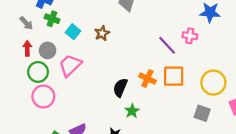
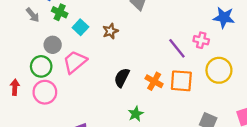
red arrow: (27, 48) -> (15, 87), moved
yellow circle: (213, 83) -> (219, 70), moved
black semicircle: (120, 88) -> (122, 78), moved

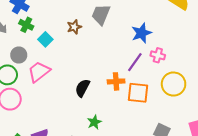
blue star: (224, 17) -> (141, 33), moved, turned -30
brown star: (110, 31) -> (74, 27), moved
purple line: (177, 48) -> (135, 62), turned 72
orange cross: (154, 81) -> (116, 81), moved, turned -35

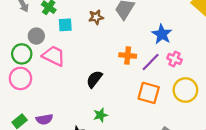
blue star: (141, 33) -> (162, 34), turned -30
cyan square: (45, 39) -> (65, 25), turned 32
pink trapezoid: (39, 72) -> (54, 56), turned 55
orange cross: (116, 81) -> (128, 56), moved

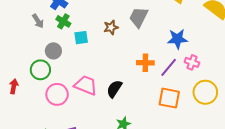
blue star: (162, 34) -> (177, 39), turned -30
pink trapezoid: (54, 56) -> (86, 85), moved
pink circle: (20, 78) -> (57, 94), moved

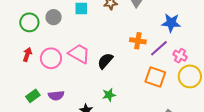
pink cross: (192, 62) -> (180, 56), moved
green circle: (40, 70) -> (29, 22), moved
red arrow: (14, 86) -> (27, 54), moved

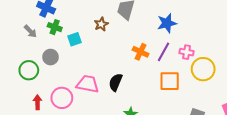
orange cross: (138, 41) -> (141, 52), turned 35

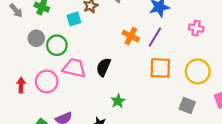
cyan square: (75, 39) -> (74, 19), moved
pink cross: (187, 52) -> (196, 28), moved
yellow circle: (203, 69) -> (198, 71), moved
green circle: (29, 70) -> (57, 45), moved

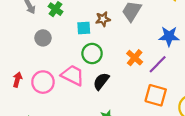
green circle: (57, 45) -> (92, 54), moved

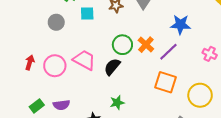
cyan square: (84, 28) -> (87, 13), moved
green circle: (92, 54) -> (122, 45), moved

